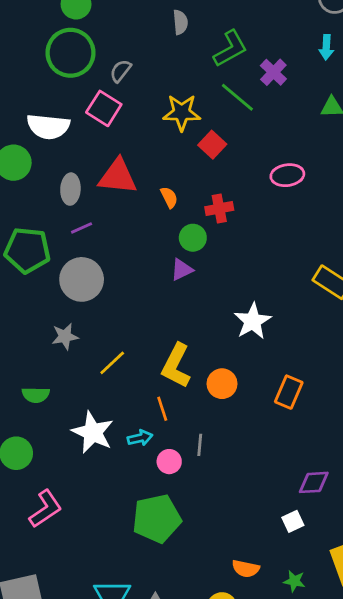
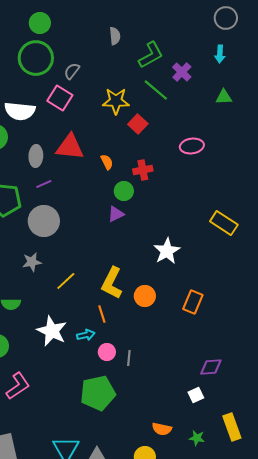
gray line: (200, 445) -> (129, 358), moved

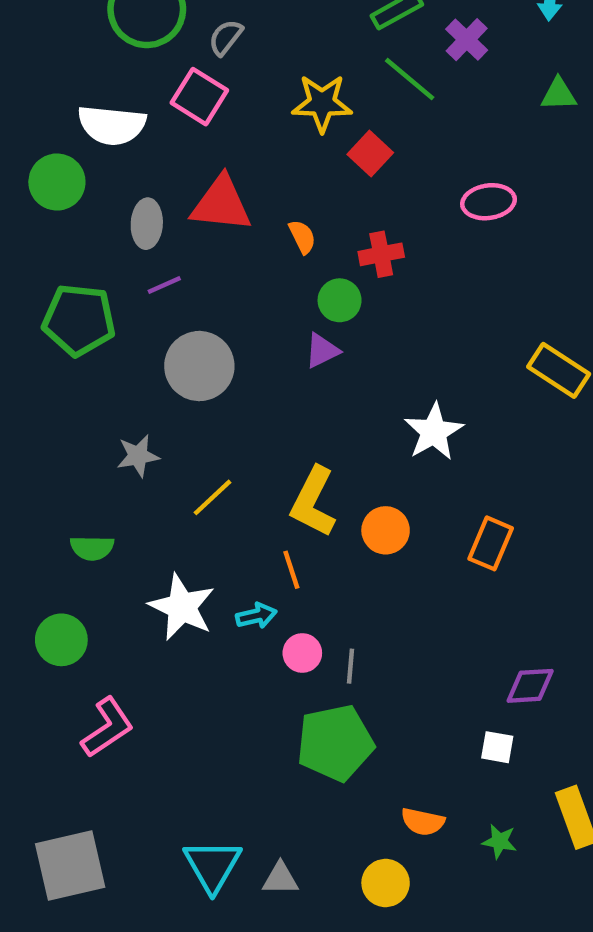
gray circle: (44, 221) -> (199, 366), moved
green pentagon: (98, 393) -> (335, 743), moved
white square: (196, 395) -> (497, 747), turned 35

